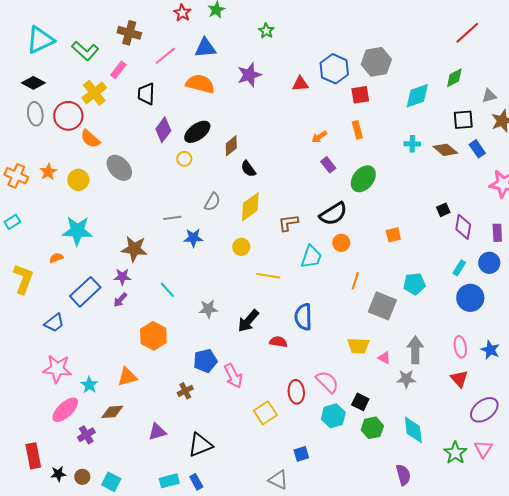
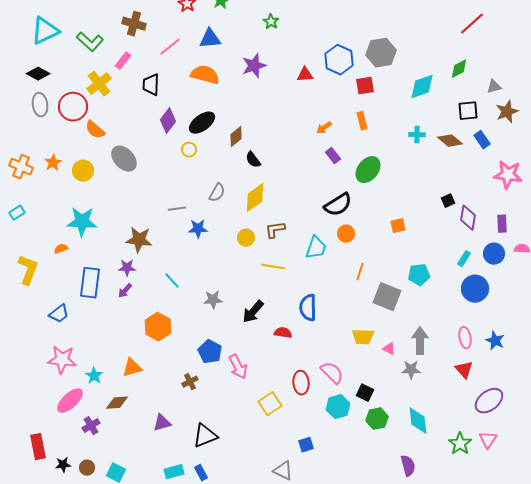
brown L-shape: (288, 223) -> (275, 230), moved
blue rectangle: (85, 292) -> (90, 283), turned -40
blue pentagon: (205, 361) -> (210, 352), turned -30

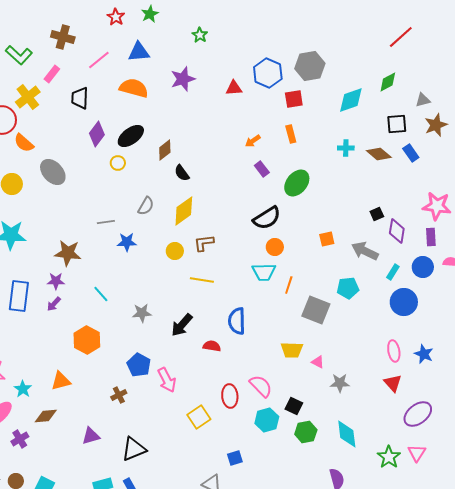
pink star: (508, 175) -> (437, 206), moved
cyan trapezoid: (316, 248) -> (264, 272), moved, turned 70
gray arrow: (420, 341) -> (365, 251), moved, turned -64

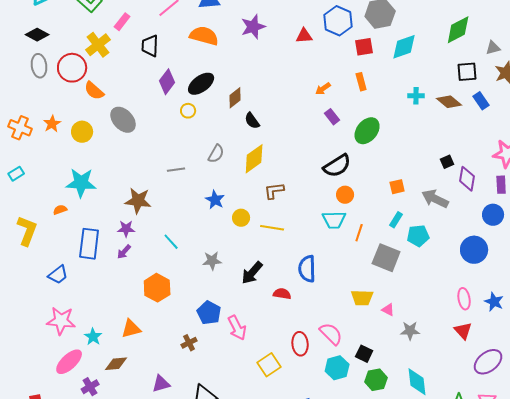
green diamond: (388, 82) -> (458, 30), size x1.4
cyan diamond: (351, 100) -> (404, 47), moved
blue star: (127, 242) -> (215, 200), moved, turned 30
yellow circle: (175, 251) -> (241, 218), moved
cyan rectangle: (393, 272) -> (396, 220), moved

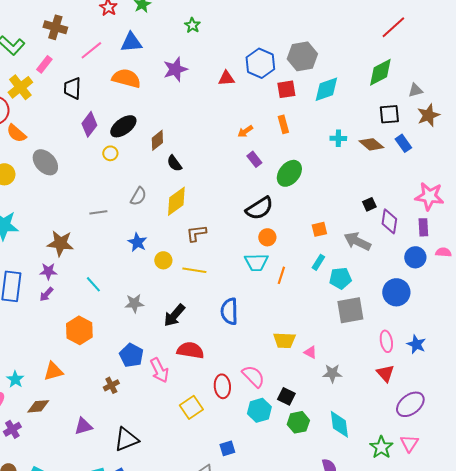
gray square: (386, 258) -> (350, 310), moved, turned -32
red semicircle: (282, 294) -> (190, 350), moved, size x1.5

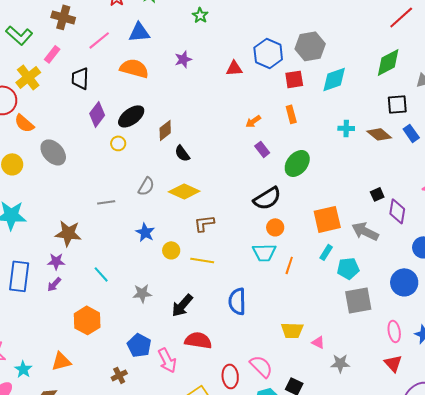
purple star: (175, 69) -> (183, 59), size x0.7
yellow diamond: (176, 201) -> (184, 191), turned 60
orange square: (319, 229) -> (327, 219), size x1.8

